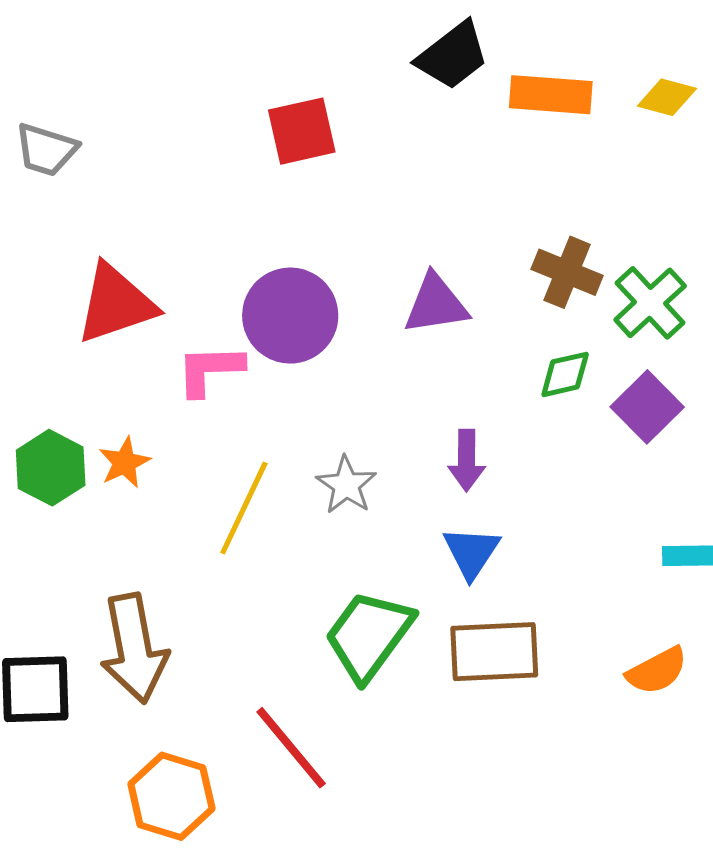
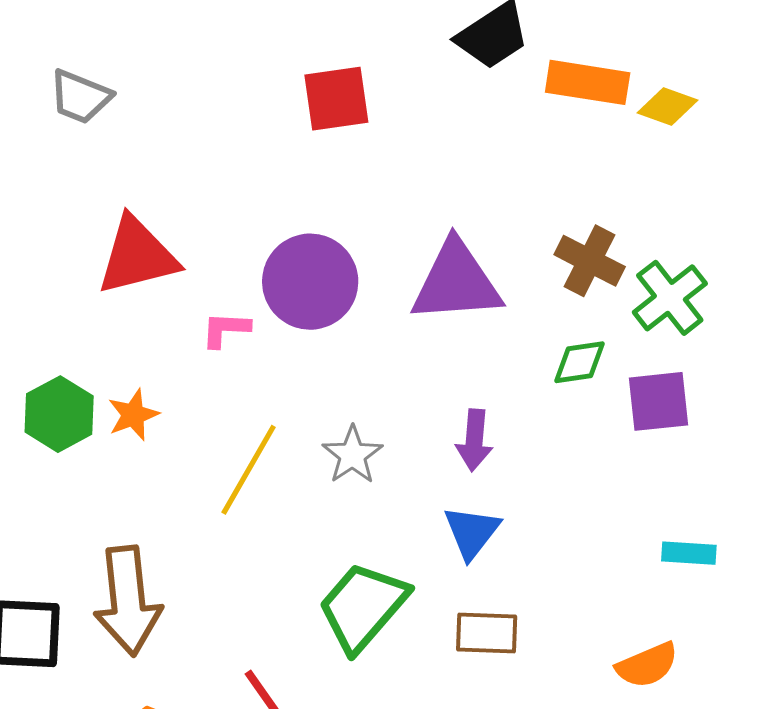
yellow diamond: (667, 97) -> (667, 106), moved
purple triangle: (436, 304) -> (456, 282), size x1.4
pink L-shape: (210, 370) -> (226, 329), size x0.7
purple square: (647, 407) -> (659, 401), turned 34
brown rectangle: (494, 652) -> (487, 633), size x0.7

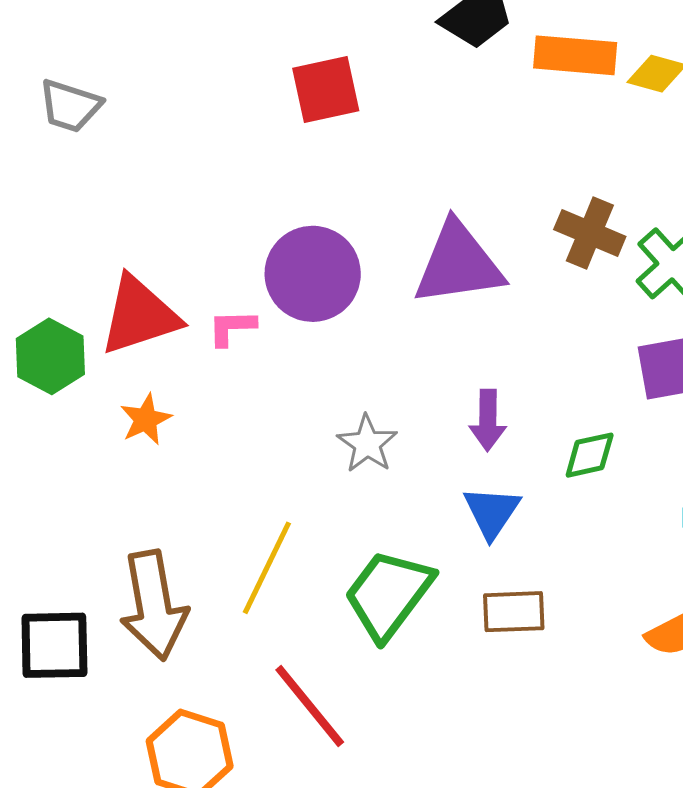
red triangle: (137, 256) -> (139, 315), moved
green diamond: (579, 362) -> (590, 455), moved
green hexagon: (59, 414) -> (50, 356), moved
yellow line: (249, 470) -> (267, 568), moved

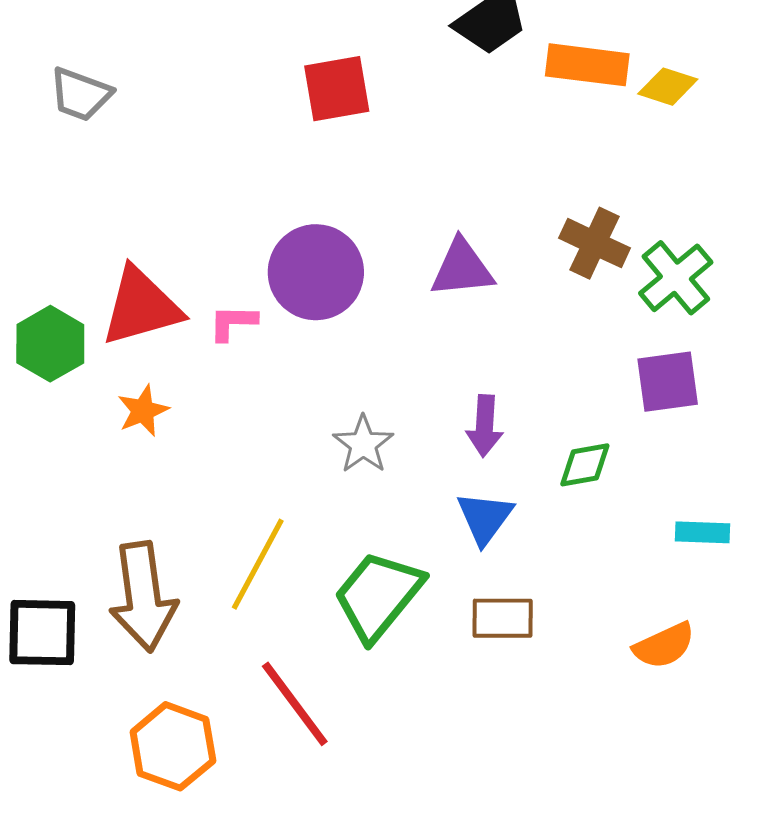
purple triangle: (458, 264) -> (462, 268), size x0.7

